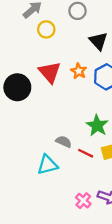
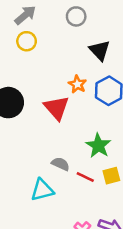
yellow circle: (46, 29) -> (27, 41), moved
red triangle: (50, 72) -> (57, 108), moved

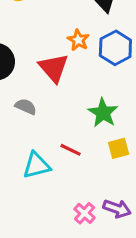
gray semicircle: (60, 164) -> (26, 107), moved
red line: (85, 177) -> (71, 150), moved

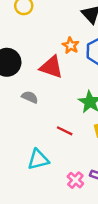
red triangle: (54, 68) -> (51, 67), turned -30
cyan triangle: (37, 165) -> (38, 160), moved

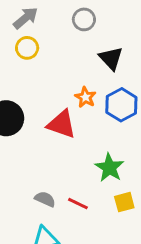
gray semicircle: (30, 97) -> (45, 199), moved

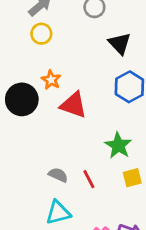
orange star: (85, 97) -> (51, 80), moved
red line: (78, 204) -> (89, 179), turned 36

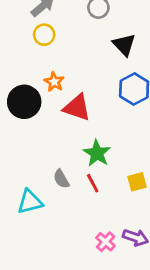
green star: (118, 146) -> (97, 153), moved
gray semicircle: (58, 175) -> (61, 179), turned -144
cyan triangle: (58, 213) -> (30, 202), moved

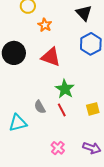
orange star: (54, 82) -> (45, 25), moved
pink cross: (106, 242) -> (58, 148), moved

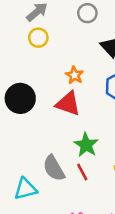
orange star: (45, 25) -> (74, 75), moved
gray semicircle: (40, 107) -> (54, 168), size x1.5

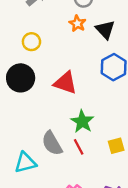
yellow circle: (38, 38) -> (31, 42), moved
orange star: (74, 75) -> (77, 24), moved

